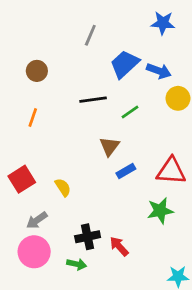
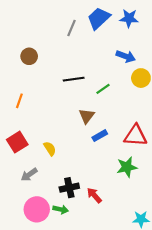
blue trapezoid: (125, 64) -> (99, 18), moved
orange line: (33, 117) -> (19, 101), moved
pink circle: (34, 252) -> (37, 209), moved

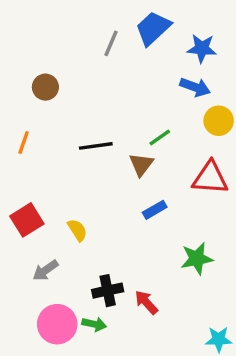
blue star: (129, 18) -> (202, 48), moved
black line: (74, 79) -> (96, 146), moved
orange line: (19, 101) -> (24, 143), moved
brown triangle: (87, 116) -> (141, 164), moved
red triangle: (136, 136) -> (210, 178), moved

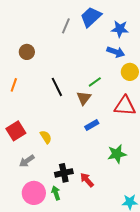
black line: (96, 146) -> (57, 87), turned 72
green arrow: (94, 324) -> (56, 193), turned -120

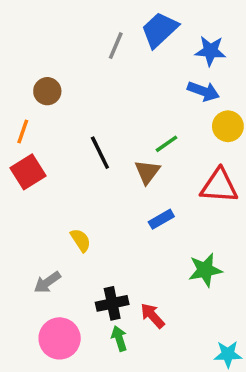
orange line: (14, 85) -> (23, 132), moved
red square: (16, 131) -> (28, 172), moved
green arrow: (56, 193) -> (119, 338), moved

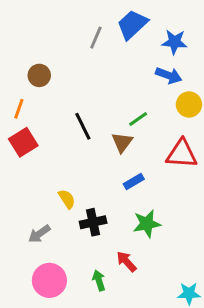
green star: (205, 270) -> (147, 224), moved
black cross: (112, 303) -> (93, 222), moved

